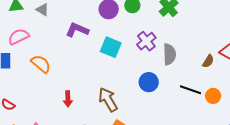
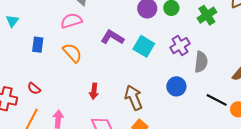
purple L-shape: (77, 30) -> (112, 37), moved
pink semicircle: (19, 37) -> (71, 21), moved

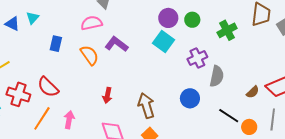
purple L-shape: (112, 37) -> (117, 44), moved
cyan square: (144, 46) -> (164, 42), moved
red semicircle: (34, 88) -> (48, 87), size x1.6

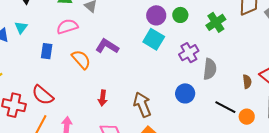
pink semicircle: (92, 23) -> (67, 27), moved
brown semicircle: (253, 92) -> (247, 82), turned -48

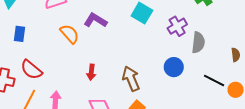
blue rectangle: (47, 51) -> (19, 34), moved

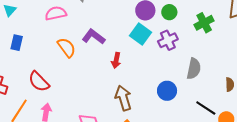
purple cross: (177, 26) -> (168, 40), moved
red semicircle: (31, 70) -> (39, 82), moved
red arrow: (91, 72) -> (116, 60), moved

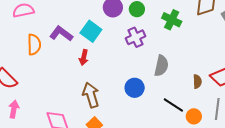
green cross: (204, 23) -> (172, 20), turned -36
cyan square: (141, 34) -> (91, 31), moved
orange semicircle: (67, 48) -> (34, 45), turned 35

